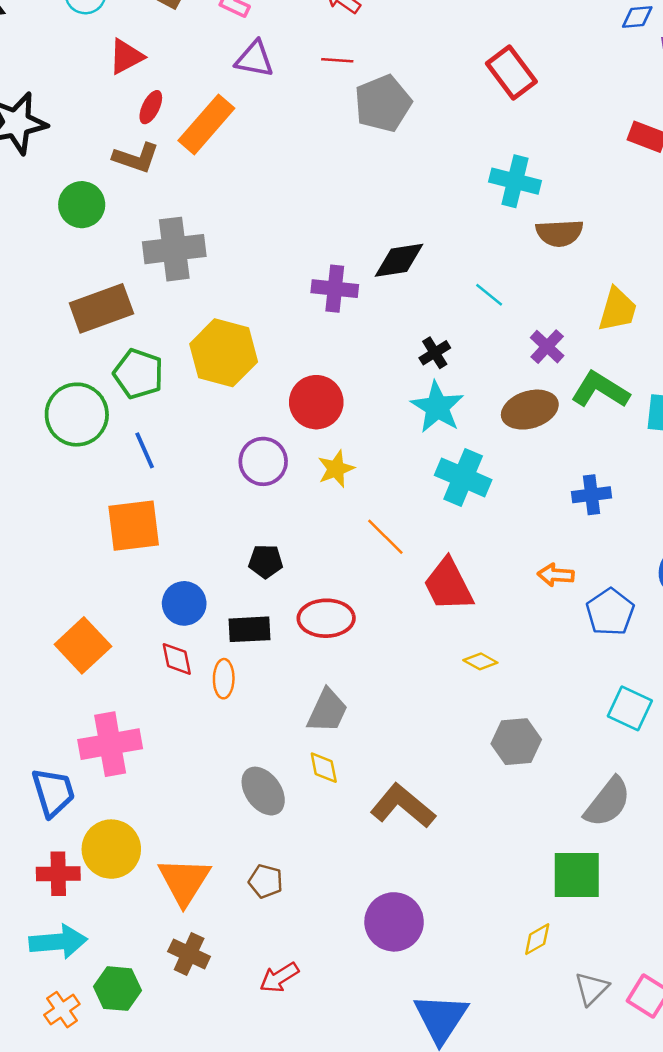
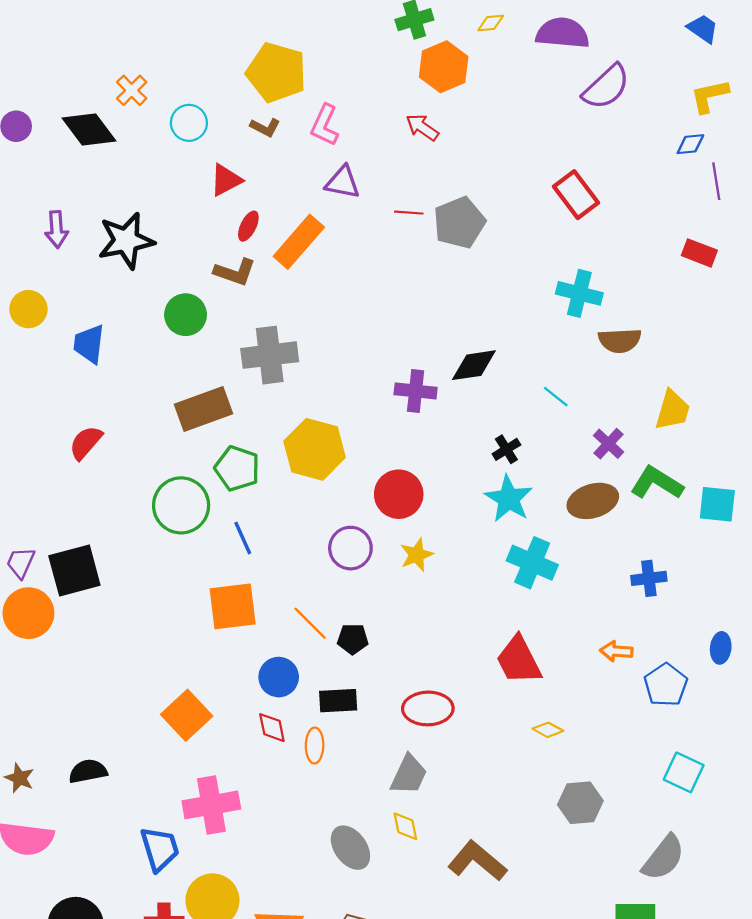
red line: (337, 60) -> (409, 213), moved
orange line: (385, 537) -> (310, 623), moved
red ellipse: (326, 618) -> (428, 708), moved

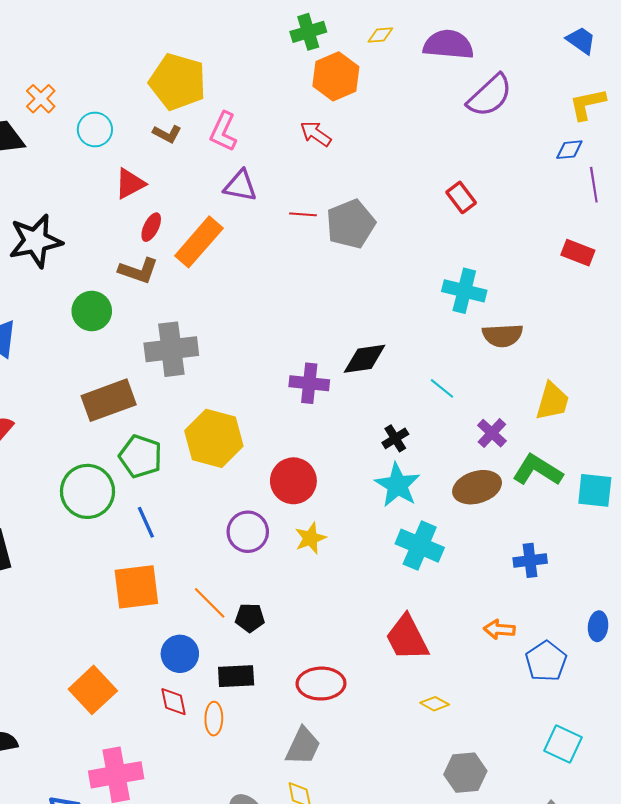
red rectangle: (576, 195) -> (461, 197), size x0.7

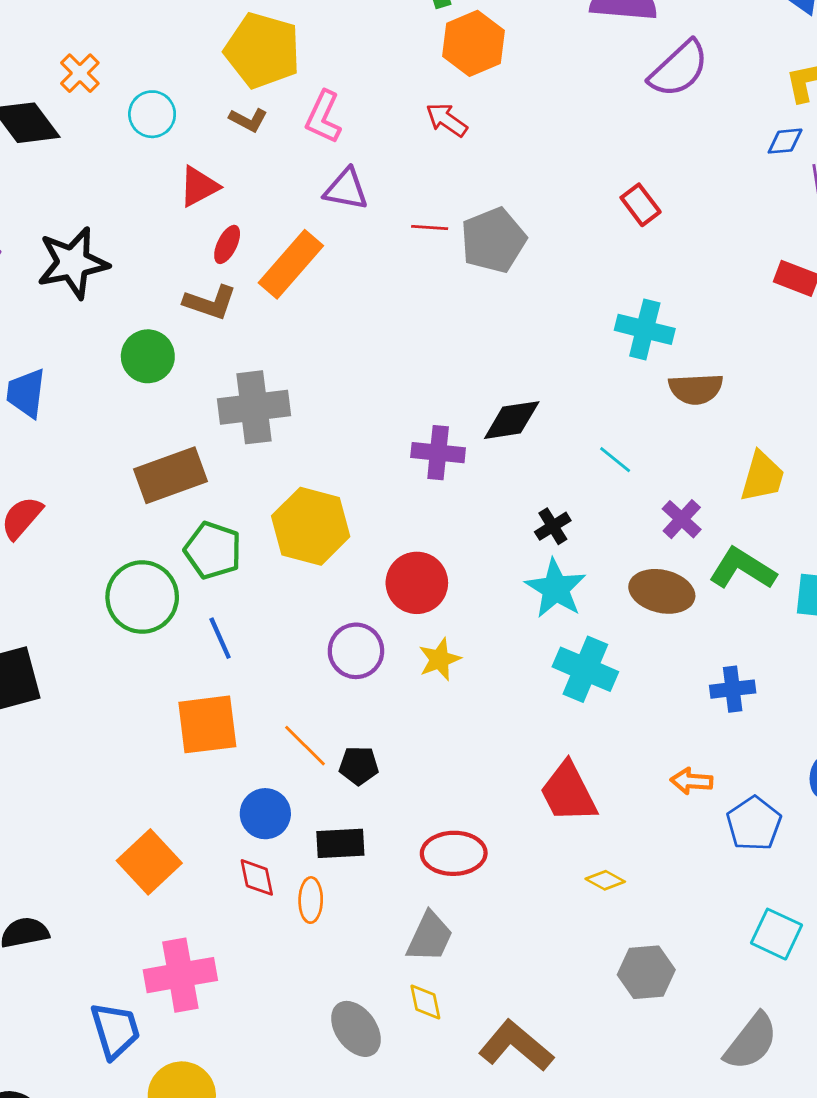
brown ellipse: (477, 487) -> (662, 591), turned 30

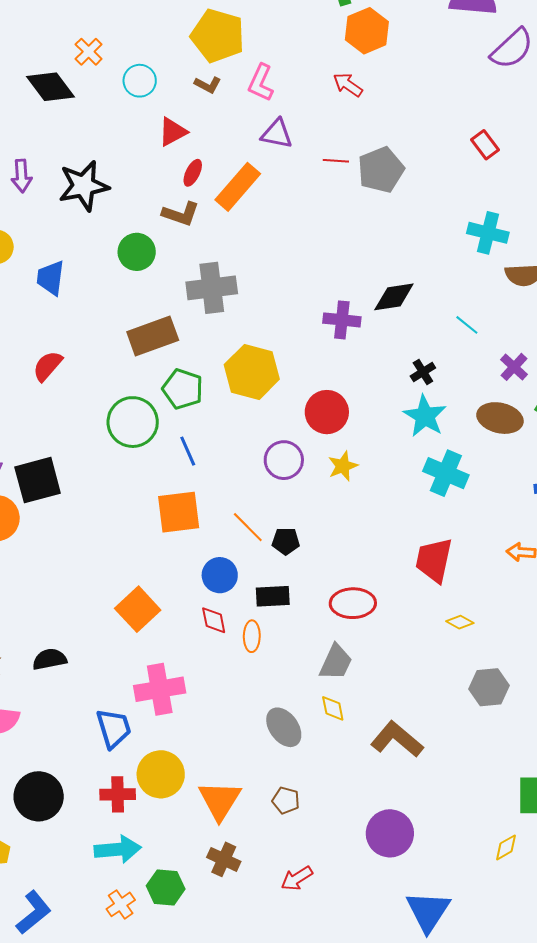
red trapezoid: (568, 792) -> (434, 560), turned 39

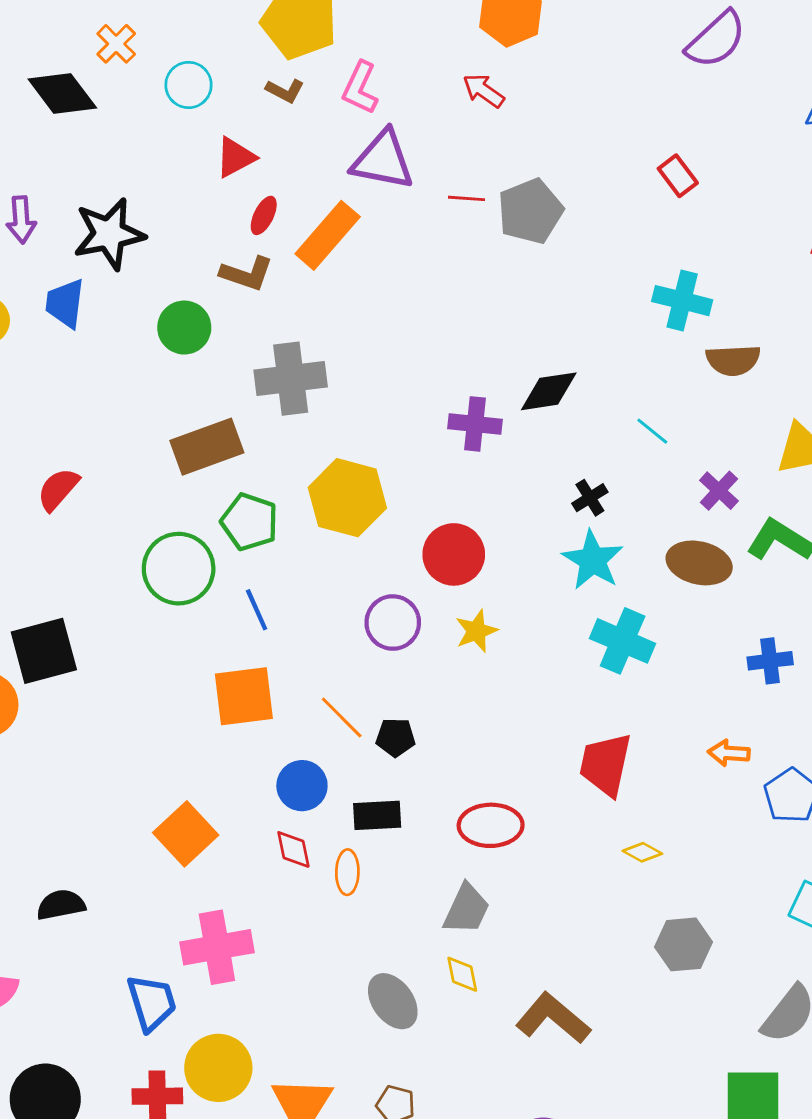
purple triangle: (277, 134) -> (383, 160), size x1.4
blue trapezoid: (51, 278) -> (65, 303), moved

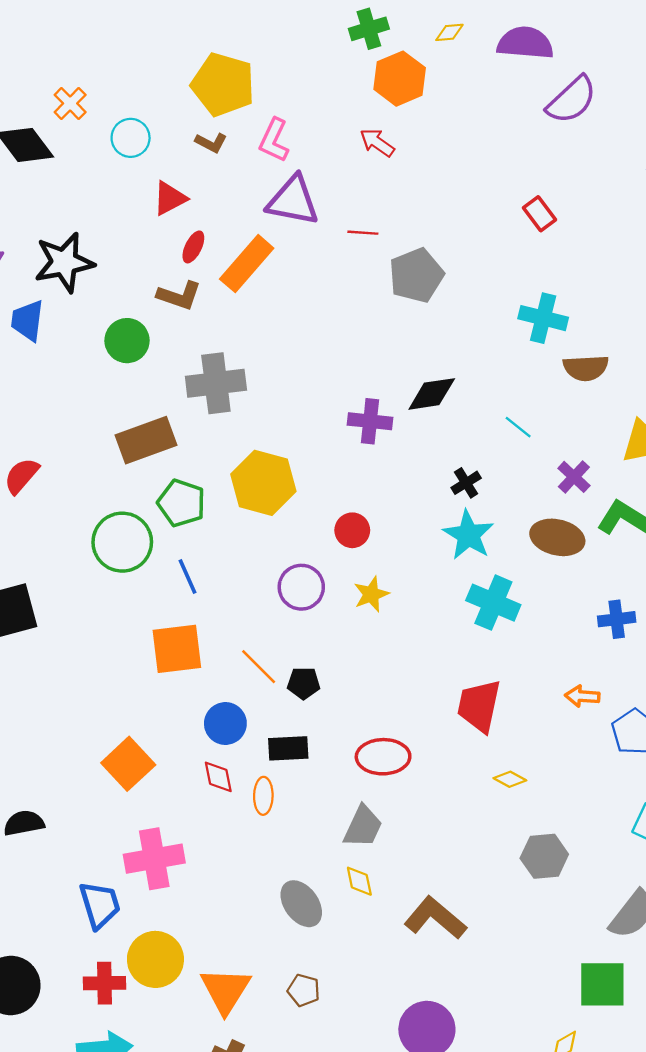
gray pentagon: (530, 211) -> (416, 275), moved
red circle: (454, 554) -> (352, 530), size x0.7

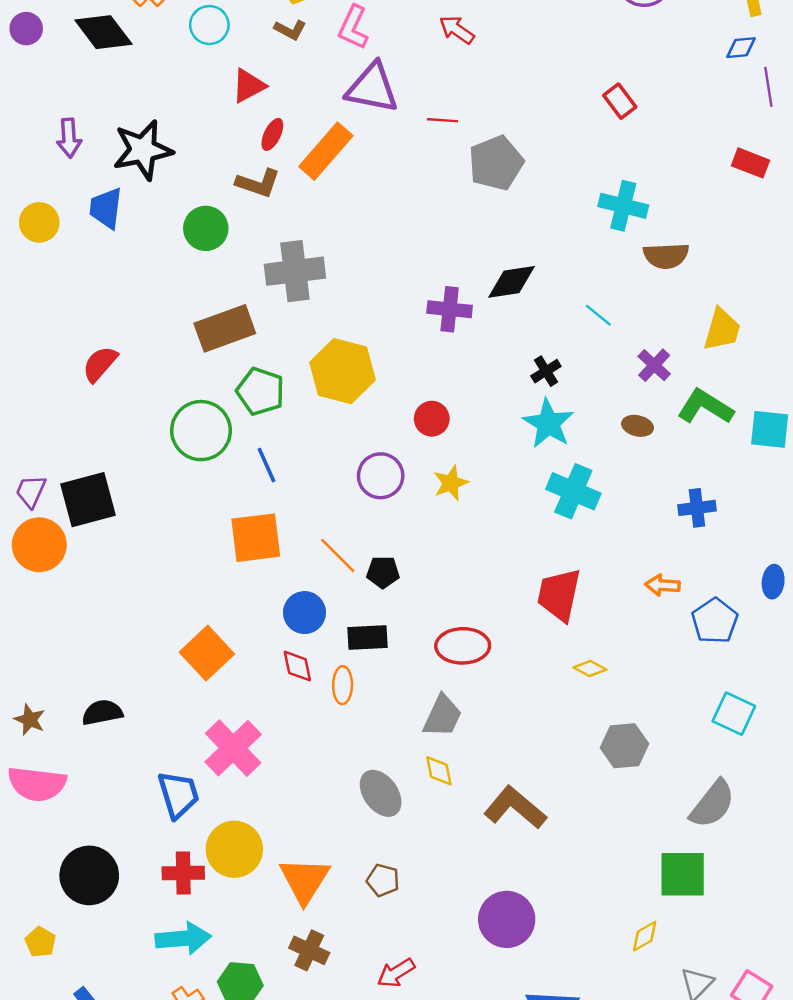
brown ellipse: (557, 537) -> (638, 426), size x0.6
pink cross: (154, 859) -> (233, 748), turned -34

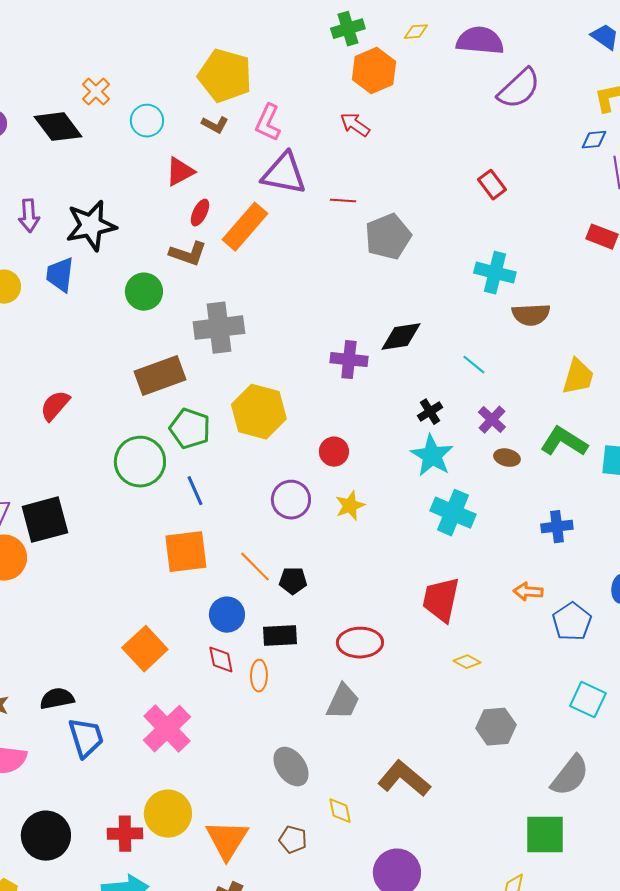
purple cross: (654, 365) -> (492, 420), moved
yellow diamond: (439, 771) -> (340, 811), moved
blue trapezoid: (178, 795) -> (86, 738), moved

